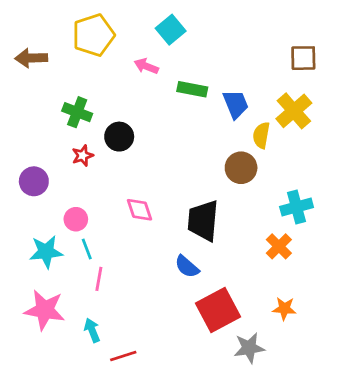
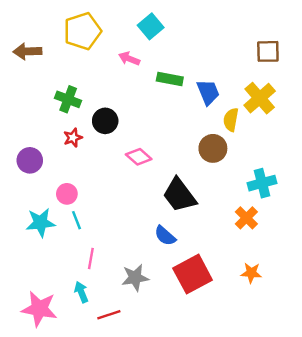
pink diamond: (139, 210) -> (139, 157), moved, turned -30
black trapezoid: (203, 221) -> (179, 195), turned -42
pink line: (99, 279) -> (91, 259), moved
pink star: (45, 310) -> (39, 309), moved
gray star: (249, 348) -> (135, 278), moved

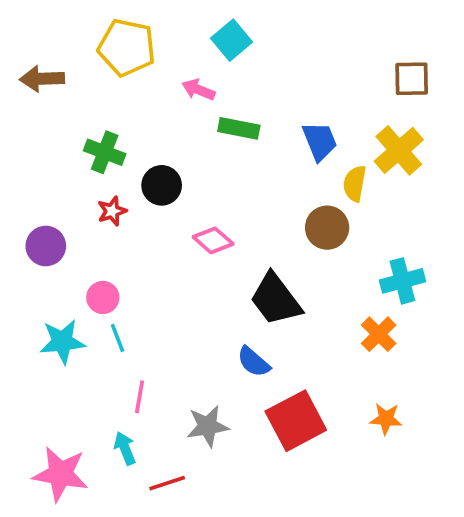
yellow pentagon: (82, 31) -> (127, 47), turned 30
green rectangle: (170, 79) -> (239, 128), moved

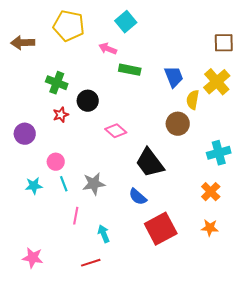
orange cross: (379, 334) -> (211, 192), moved
cyan star: (62, 342) -> (34, 186), size x0.7
gray star: (208, 426) -> (94, 184), moved
cyan arrow: (125, 448) -> (104, 234), moved
pink star: (61, 474) -> (33, 258), size x0.7

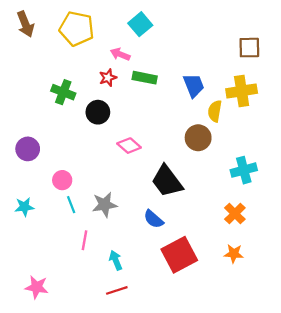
brown arrow: (23, 43) -> (25, 24), moved, turned -110
yellow cross: (217, 82) -> (242, 91), turned 32
red star: (61, 115) -> (108, 78), moved
cyan star: (34, 186) -> (24, 207), moved
red line: (91, 263) -> (117, 290), moved

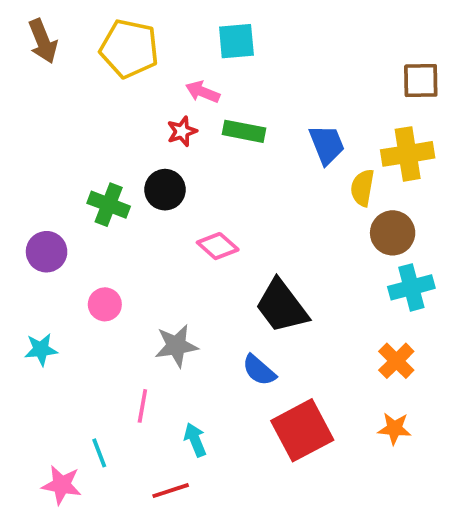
cyan square: (140, 24) -> (236, 41), turned 35
green cross: (63, 92) -> (109, 205), moved
brown circle: (198, 138) -> (393, 233), moved
cyan line: (71, 205) -> (99, 453), moved
red line: (117, 290) -> (171, 491), moved

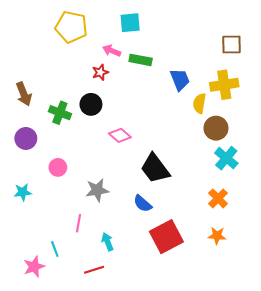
brown arrow: (43, 41) -> (24, 94), moved
green rectangle: (244, 131) -> (141, 60), moved
cyan cross: (411, 287) -> (226, 158), turned -35
pink star: (62, 485) -> (34, 267), turned -30

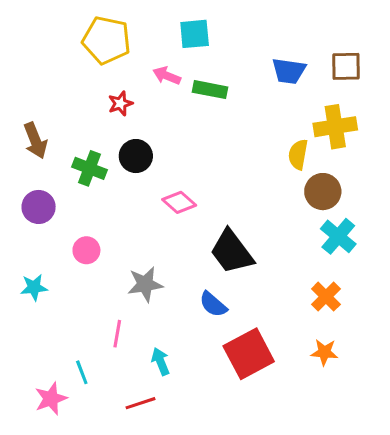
red star: (100, 72) -> (120, 103), moved
blue trapezoid: (180, 80) -> (289, 71), moved, turned 120

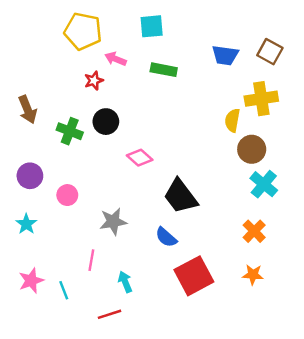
brown square: (346, 66) -> (270, 52), turned 30
pink arrow: (167, 76) -> (116, 59), moved
purple circle: (39, 207) -> (30, 176), moved
cyan star: (34, 287) -> (26, 224), turned -30
pink star: (51, 399) -> (31, 281), moved

